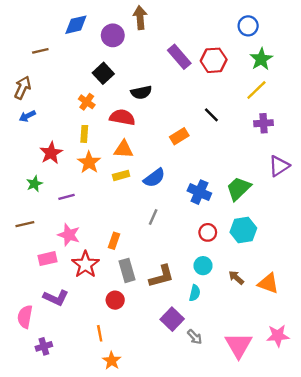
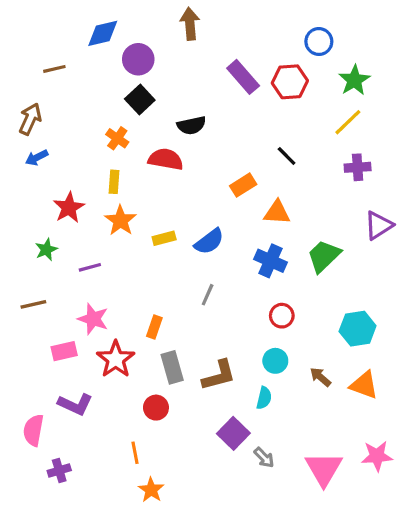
blue circle: (248, 26) -> (319, 41), moved
purple circle: (113, 35) -> (138, 59), moved
orange triangle: (123, 149) -> (277, 212), moved
cyan hexagon: (243, 230) -> (358, 329), moved

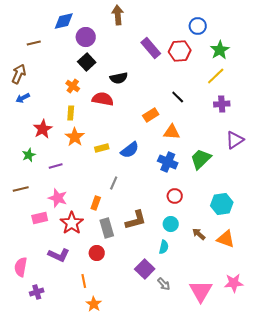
gray line: (208, 295) -> (114, 183), moved
brown L-shape: (219, 375) -> (136, 220), moved
purple L-shape: (75, 404) -> (59, 255), moved

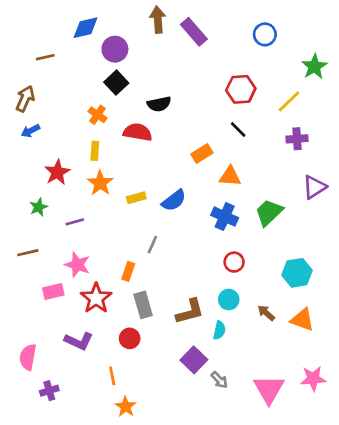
purple rectangle: (151, 48) -> (194, 32), moved
green star: (220, 50) -> (314, 67), moved
red hexagon: (180, 51) -> (241, 89), moved
brown L-shape: (136, 220) -> (190, 312), moved

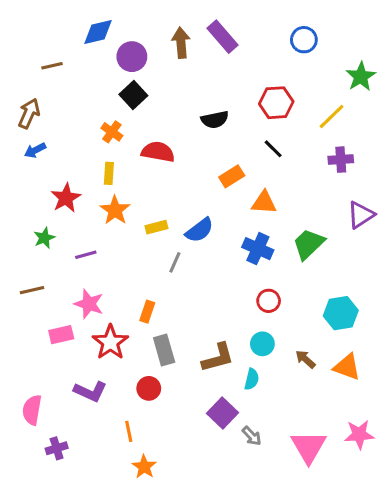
brown arrow: (158, 20) -> (181, 43), moved
black semicircle: (159, 104) -> (215, 120), moved
gray line: (152, 245) -> (175, 262), moved

